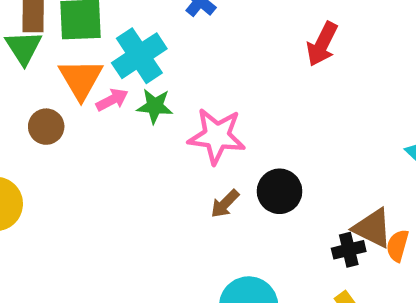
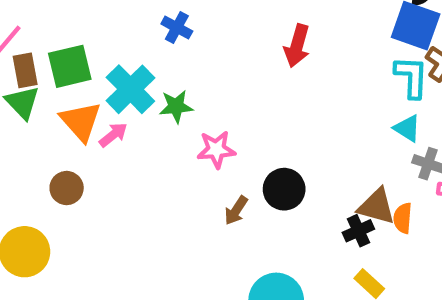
green star: (155, 106) -> (176, 106), moved
brown circle: (46, 127) -> (67, 188), moved
pink star: (217, 136) -> (216, 149), size x0.7

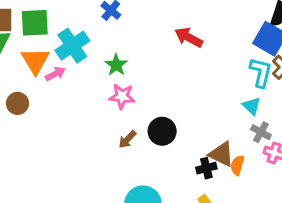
red arrow: (297, 46) -> (189, 37), turned 92
green star: (176, 106) -> (116, 65), moved, turned 30

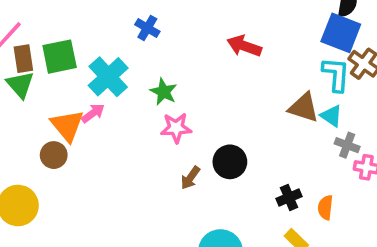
orange triangle: (35, 61) -> (67, 126), moved
brown triangle: (221, 154) -> (304, 108), moved
orange semicircle: (237, 165) -> (325, 207), moved

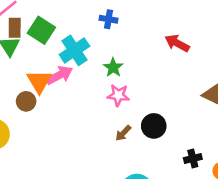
blue cross: (147, 28) -> (108, 19), turned -30
green square: (60, 57) -> (41, 30), turned 36
pink arrow: (93, 113) -> (59, 75), size x1.5

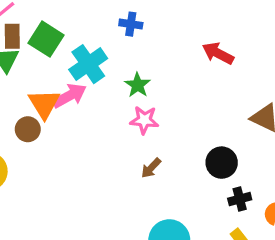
black circle: (154, 126) -> (222, 163), moved

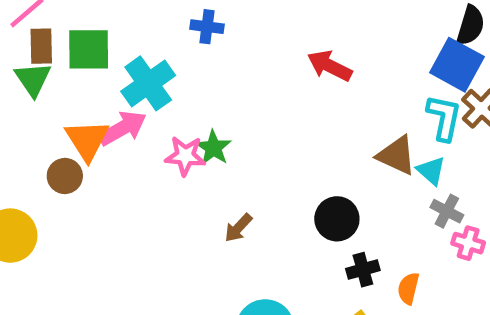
green square: (46, 39) -> (89, 49), turned -32
green star: (137, 85) -> (213, 148), moved
pink star: (144, 120) -> (185, 156), moved

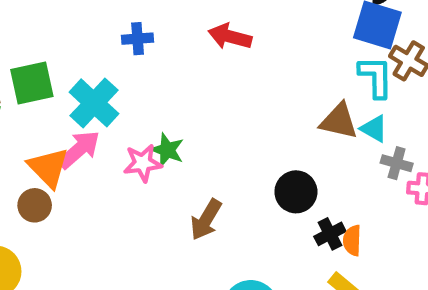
red arrow: (330, 66) -> (230, 37), moved
brown arrow: (238, 228) -> (206, 220), size x1.4
orange semicircle: (408, 288) -> (352, 240), moved

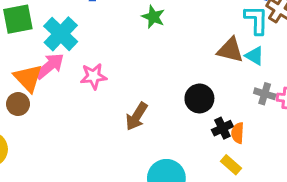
green star: (167, 150) -> (153, 17), moved
gray cross: (397, 163) -> (265, 94), moved

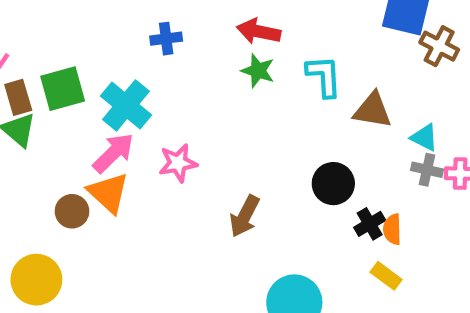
cyan L-shape: (256, 20) -> (324, 76), moved
cyan triangle: (254, 56) -> (424, 137), moved
orange triangle: (28, 78) -> (108, 193), moved

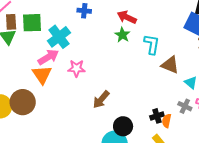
gray cross: (427, 170) -> (185, 106), moved
black circle: (333, 184) -> (123, 126), moved
brown circle: (72, 211) -> (23, 102), moved, size x1.6

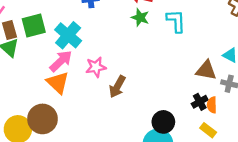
brown triangle: (170, 65) -> (206, 70), moved
brown arrow: (101, 99) -> (117, 87), moved

